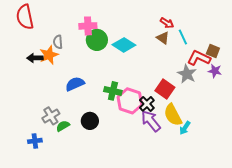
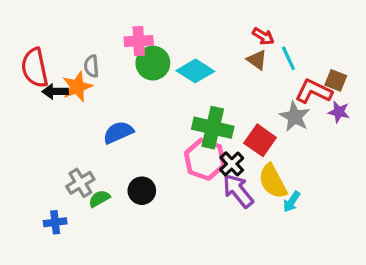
red semicircle: (25, 17) -> (35, 68), moved
green cross: (113, 91) -> (213, 128), moved, size x1.4

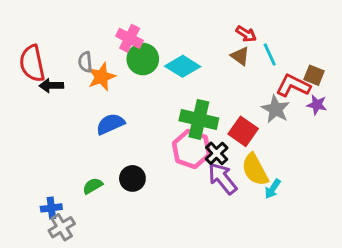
pink cross: (139, 41) -> (130, 38), turned 30
orange star: (77, 87) -> (101, 77), moved
gray cross: (80, 183) -> (62, 227), moved

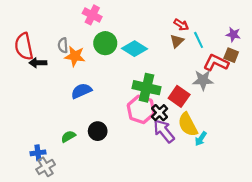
pink cross: (130, 38) -> (92, 15), moved
brown triangle: (240, 56) -> (177, 41), turned 40
orange star: (101, 77) -> (75, 56), turned 30
purple star: (317, 105) -> (233, 34), moved
gray star: (276, 109) -> (203, 80), turned -30

